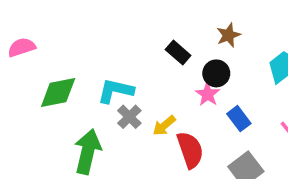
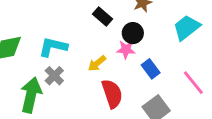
pink star: (208, 94) -> (126, 50), turned -30
gray cross: (129, 117) -> (54, 76), moved
yellow arrow: (164, 126) -> (97, 63), moved

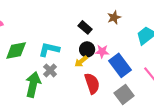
black circle: (133, 33) -> (87, 49), moved
blue rectangle: (151, 69) -> (120, 65), size x1.6

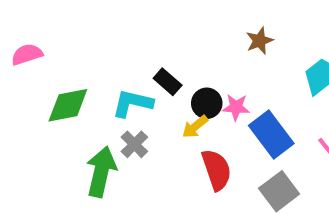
black rectangle: (85, 27) -> (168, 82), moved

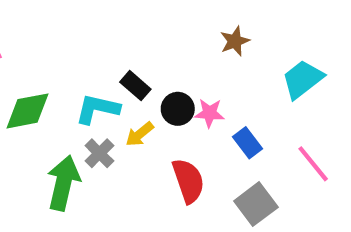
yellow arrow: (195, 127) -> (140, 134), moved
blue rectangle: (271, 135) -> (248, 143), size x0.6

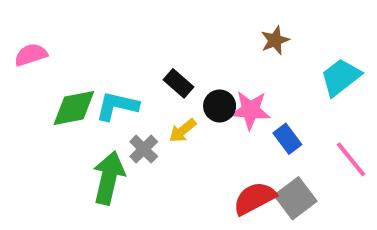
cyan L-shape: (97, 109) -> (117, 106), moved
pink star: (209, 113) -> (250, 110), size x1.4
red semicircle: (188, 181) -> (254, 198), moved, turned -99

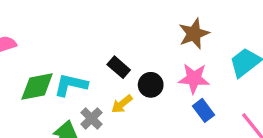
brown star: (275, 40) -> (194, 34), size x1.4
pink star: (250, 110) -> (194, 78), moved

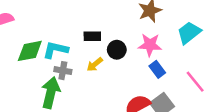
black rectangle: (119, 67) -> (92, 36), turned -42
gray cross: (91, 118) -> (63, 71), moved, turned -35

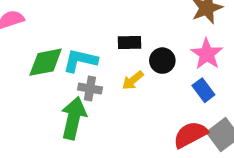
pink star: (150, 45) -> (207, 54), turned 30
blue rectangle: (157, 69) -> (203, 90), moved

